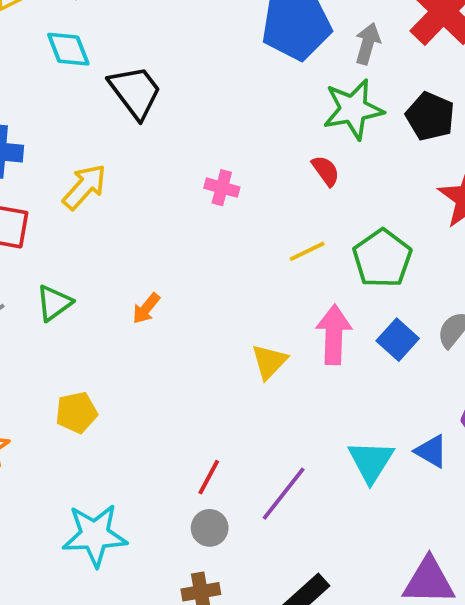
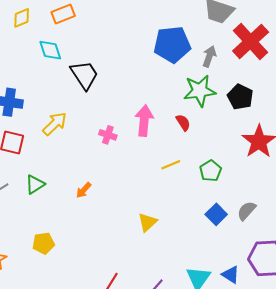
pink cross: (222, 188) -> (108, 135), moved
green pentagon: (382, 258) -> (211, 171), size x0.7
pink arrow: (334, 335) -> (144, 121), moved

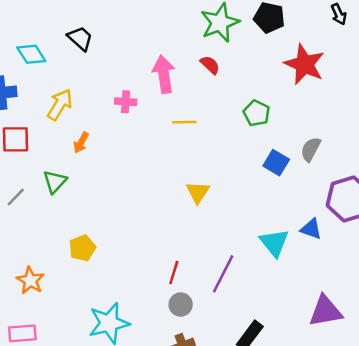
cyan diamond: (50, 50) -> (31, 54), moved
black trapezoid: (84, 75) -> (80, 38), size x0.7
yellow line: (171, 165) -> (184, 122), moved, turned 36
orange arrow: (84, 190) -> (81, 143), moved

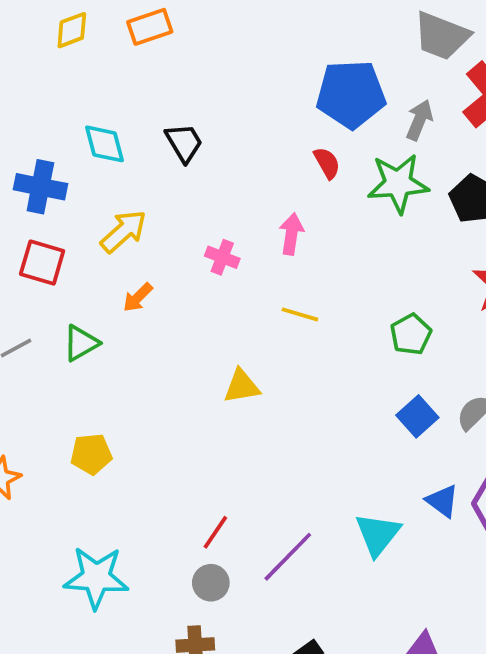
red semicircle: (210, 65) -> (327, 163), moved
pink arrow: (164, 74) -> (291, 234), size x0.7
yellow triangle: (198, 192) -> (242, 386), moved, turned 30
blue triangle: (311, 229) -> (442, 501), moved

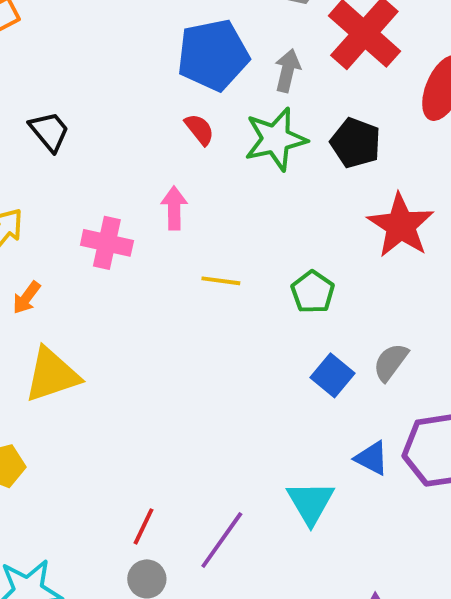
pink cross: (222, 257) -> (107, 243), size x1.4
yellow line: (300, 314) -> (221, 281), moved
yellow triangle: (242, 386) -> (52, 375), moved, size x1.5

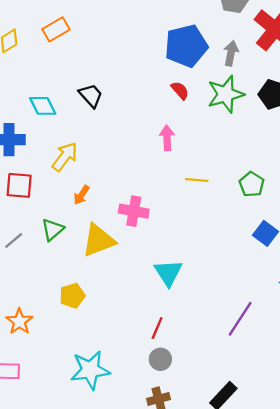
pink cross: (107, 243) -> (134, 211), moved
cyan triangle: (310, 503) -> (168, 273), moved
purple line: (222, 540) -> (240, 319), moved

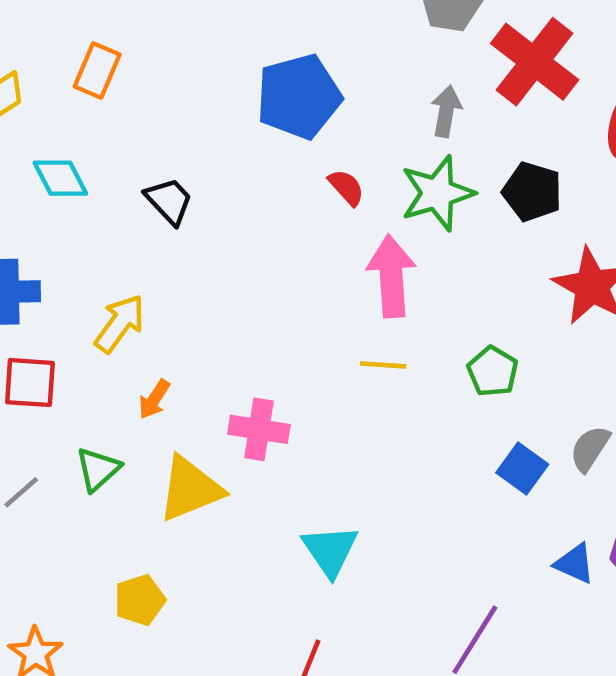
orange rectangle: (56, 29) -> (97, 71), turned -36
blue pentagon: (186, 46) -> (299, 97), moved
cyan diamond: (43, 106) -> (60, 178), moved
pink arrow: (167, 138) -> (391, 276), moved, size x1.6

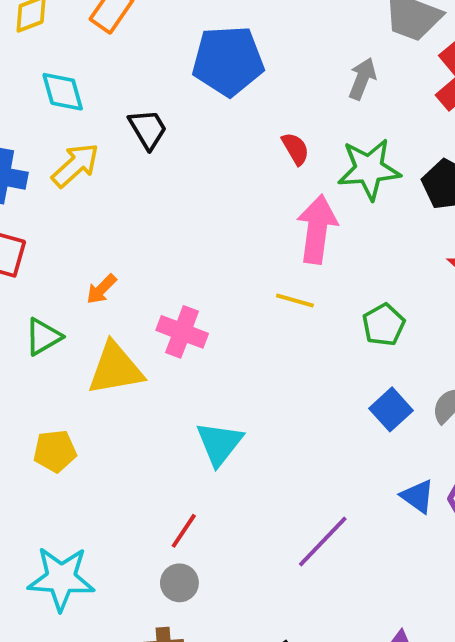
blue pentagon: (299, 97) -> (228, 61), moved
gray arrow: (446, 111) -> (362, 79), moved
yellow arrow: (120, 324) -> (75, 165), moved

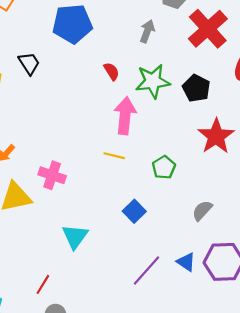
blue square: (391, 409) -> (134, 211), moved
red line: (184, 531) -> (43, 284), moved
purple line: (323, 541) -> (147, 271), moved

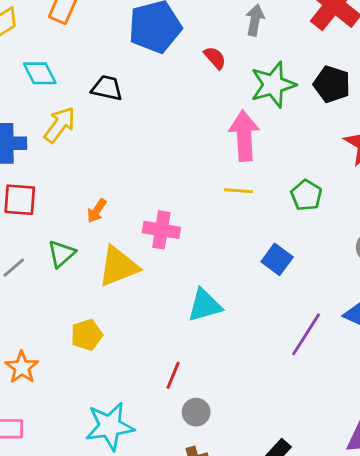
black trapezoid: (29, 63) -> (107, 88), turned -35
red semicircle: (111, 71) -> (215, 58), moved
cyan triangle: (75, 236) -> (205, 305), turned 48

